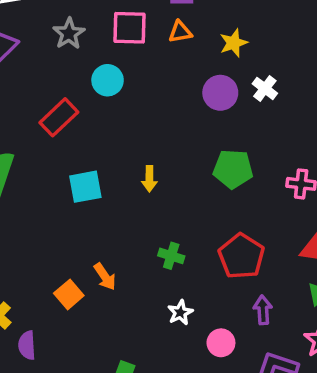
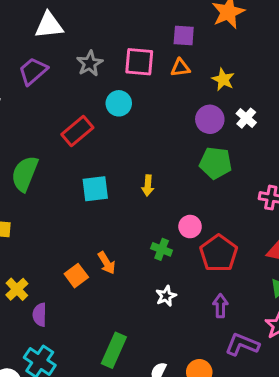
yellow star: (233, 43) -> (223, 79), turned -30
green pentagon: (233, 169) -> (216, 163), moved
purple arrow: (263, 310) -> (220, 306), moved
pink circle: (221, 343) -> (190, 227), moved

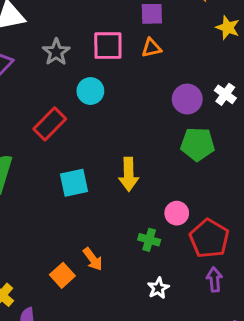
yellow star: (223, 79) -> (228, 28), moved
yellow arrow: (148, 186) -> (129, 174), size x1.5
purple arrow: (220, 306) -> (214, 280), moved

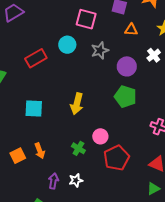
orange triangle: (151, 48) -> (131, 30), moved
gray star: (56, 52) -> (100, 50), moved
white cross: (225, 94) -> (154, 55), moved
cyan square: (74, 183) -> (34, 108), moved
purple arrow: (214, 280) -> (53, 181), moved

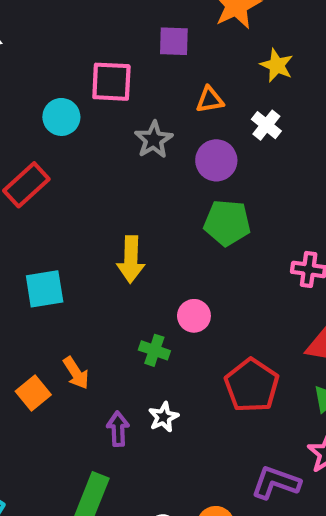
orange triangle: (131, 30) -> (210, 100), moved
cyan circle: (67, 45) -> (61, 117), moved
red pentagon: (116, 158) -> (252, 385), moved

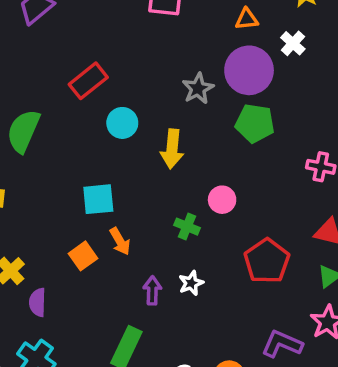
cyan circle: (61, 117) -> (122, 123), moved
gray star: (154, 140) -> (198, 89), moved
purple circle: (216, 160) -> (249, 70), size x1.4
cyan square: (45, 289) -> (98, 199), moved

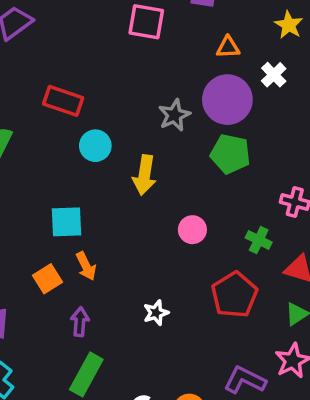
red rectangle: (88, 81) -> (63, 101), turned 54
green cross: (187, 227) -> (259, 240), moved
purple arrow: (152, 291) -> (80, 322), moved

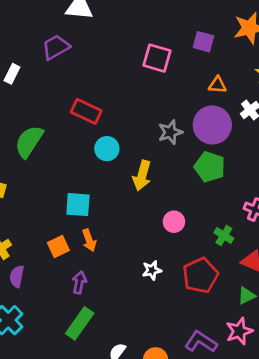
white star: (156, 313) -> (152, 270), moved

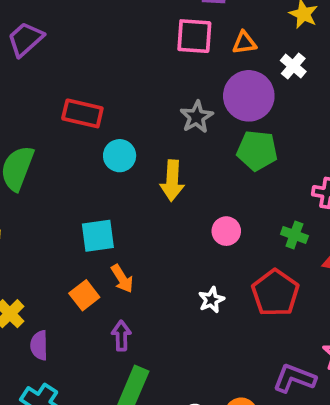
pink square: (157, 58) -> (194, 36), moved

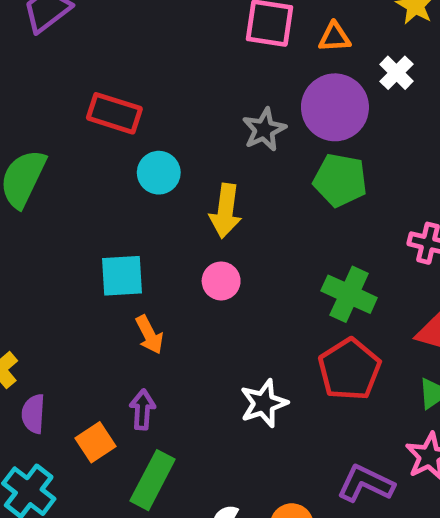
pink circle: (226, 231) -> (221, 281), moved
green cross: (294, 235) -> (349, 294), moved, size x1.5
orange square: (84, 295) -> (96, 442), moved
white star: (211, 300) -> (264, 403), moved, size x1.4

